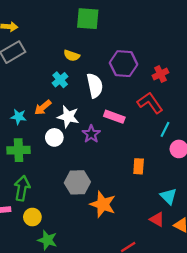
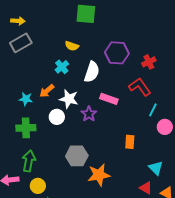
white semicircle: (95, 86) -> (92, 72), turned 30
orange star: (103, 204) -> (99, 175), turned -30

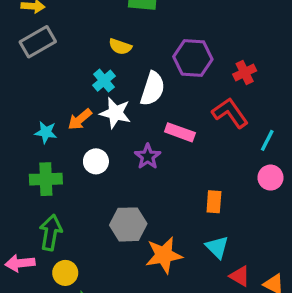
white star: (69, 99) -> (115, 113), moved
cyan line: (153, 110) -> (267, 140), moved
cyan triangle: (156, 168) -> (217, 247), moved

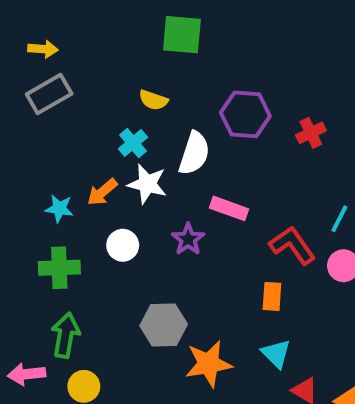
red L-shape: (230, 113) -> (292, 245), moved

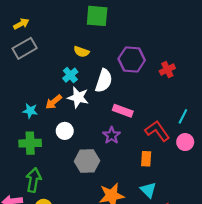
yellow arrow: (43, 49) -> (21, 24), turned -32
purple star: (188, 239) -> (112, 135), moved
gray hexagon: (164, 325) -> (87, 161), moved

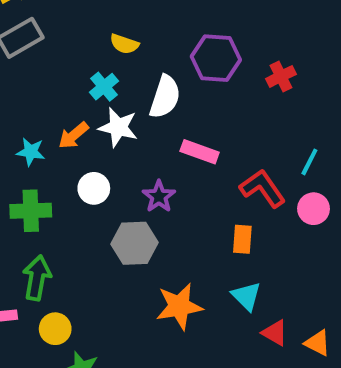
purple star: (112, 135) -> (159, 196), moved

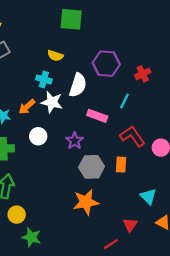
cyan cross: (104, 87) -> (44, 79), turned -35
cyan line: (309, 162) -> (124, 101), moved
gray hexagon: (134, 243) -> (92, 167), moved
cyan triangle: (246, 296) -> (148, 196), moved
red triangle: (275, 333) -> (130, 225), moved, turned 35

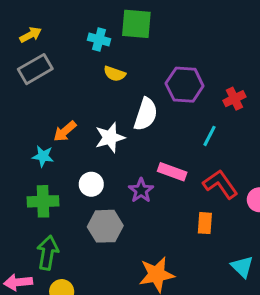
cyan cross: (44, 79) -> (99, 39), moved
white star: (52, 102) -> (110, 138), turned -30
orange arrow: (27, 107) -> (65, 131), moved
pink rectangle: (97, 116) -> (172, 172), moved
gray hexagon: (92, 167) -> (105, 226), moved

